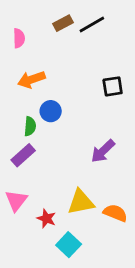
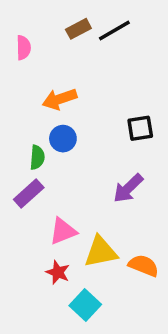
orange arrow: (31, 80) -> (60, 99), moved
black square: (113, 86) -> (140, 128), moved
pink triangle: (16, 201) -> (63, 231), moved, turned 30

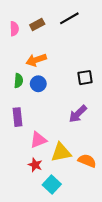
brown rectangle: (78, 29) -> (37, 25), moved
green semicircle: (37, 157) -> (19, 81), moved
purple rectangle: (29, 193) -> (17, 117), turned -54

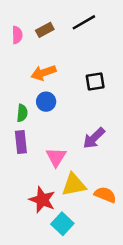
black square: (85, 78) -> (95, 82), moved
green semicircle: (19, 81) -> (22, 113), moved
pink triangle: (38, 140) -> (56, 157), moved, turned -36
red star: (35, 165) -> (42, 200), size x1.5

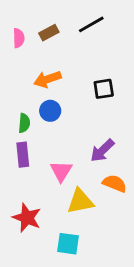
orange semicircle: (105, 195) -> (115, 183), moved
red star: (42, 200) -> (27, 218), moved
cyan square: (62, 224) -> (68, 244), turned -35

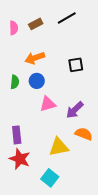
green semicircle: (24, 123) -> (15, 82), moved
purple rectangle: (23, 155) -> (17, 135), moved
pink triangle: (61, 171) -> (48, 104), moved, turned 42
cyan square: (68, 244) -> (50, 178), turned 30

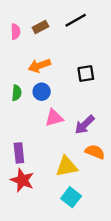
cyan square: (50, 178) -> (71, 197), moved

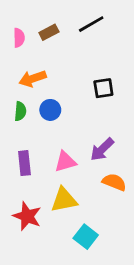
orange arrow: (39, 66) -> (33, 79), moved
pink triangle: (54, 118) -> (65, 162), moved
purple rectangle: (19, 153) -> (24, 163), moved
yellow triangle: (67, 167) -> (64, 200), moved

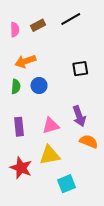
purple arrow: (102, 149) -> (79, 116), turned -66
cyan square: (86, 237) -> (66, 184), turned 30

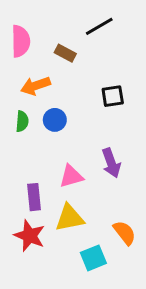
brown rectangle: (38, 25) -> (65, 53), moved, turned 56
pink semicircle: (15, 30) -> (21, 41), size x1.5
purple rectangle: (19, 127) -> (34, 197), moved
orange semicircle: (89, 141) -> (125, 233), moved, turned 30

